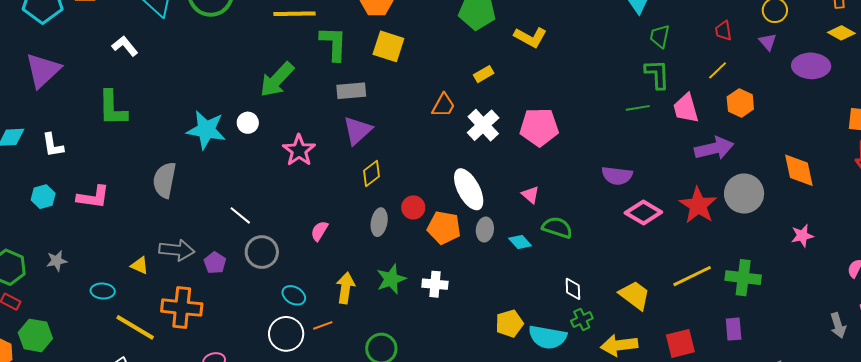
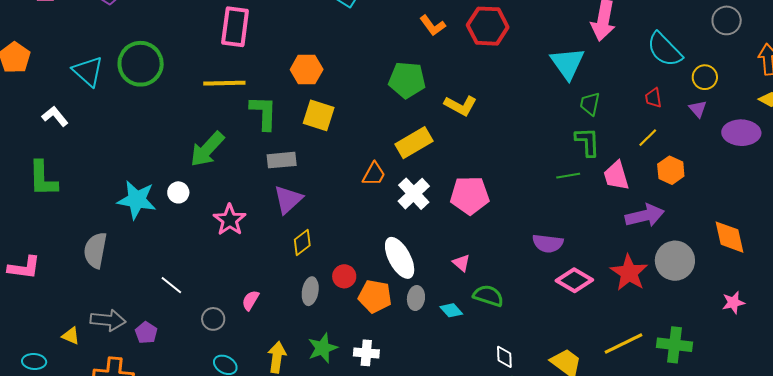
yellow rectangle: (484, 74) -> (414, 143), size x1.8
gray circle: (262, 252) -> (213, 319), moved, size x0.7

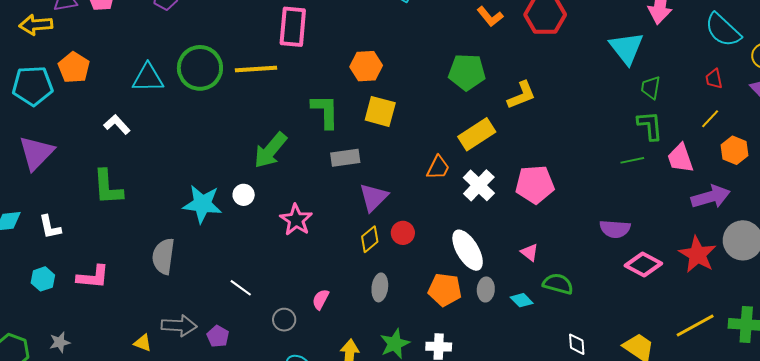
cyan triangle: (88, 71) -> (148, 78), turned -40
yellow line: (224, 83) -> (256, 69), moved
yellow L-shape: (460, 105) -> (522, 95), turned -48
purple triangle: (288, 200) -> (374, 197), moved
red circle: (344, 276) -> (403, 233), moved

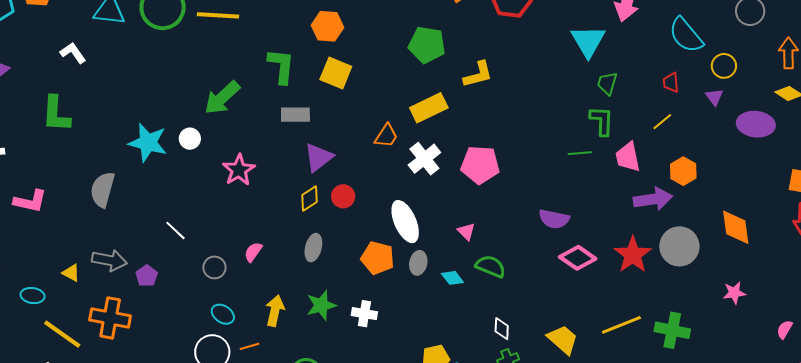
orange hexagon: (735, 150) -> (683, 171), moved

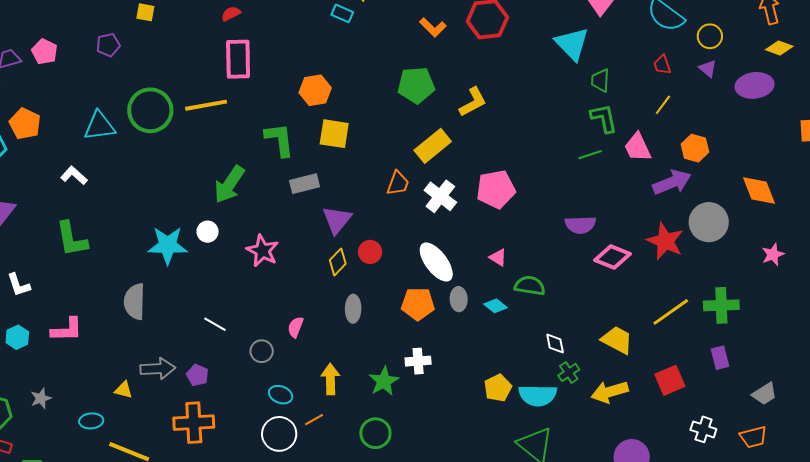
green star: (321, 305) -> (384, 381), moved
orange cross: (110, 318) -> (194, 423), moved

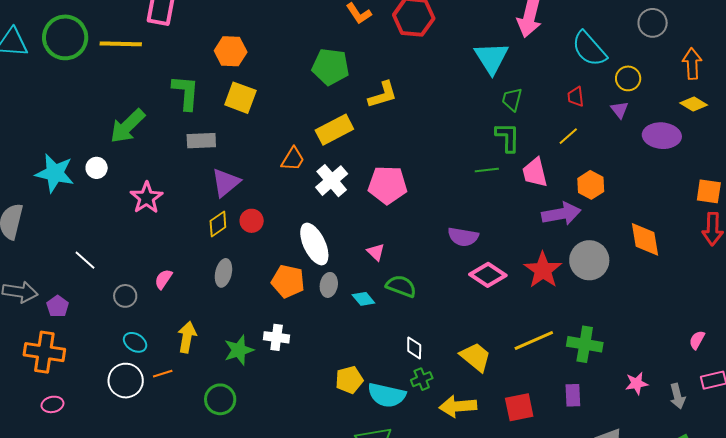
pink star: (773, 254) -> (637, 383), moved

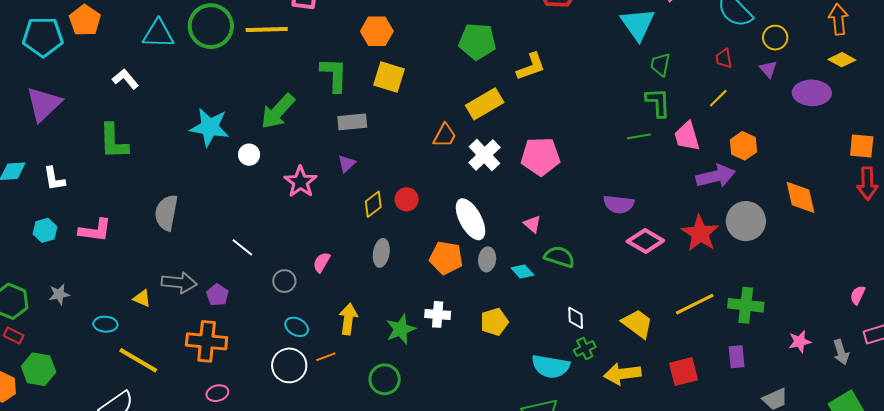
cyan star: (55, 173) -> (210, 127), moved
purple triangle: (226, 183) -> (347, 164), moved, size x0.6
yellow pentagon: (349, 380) -> (494, 322), moved

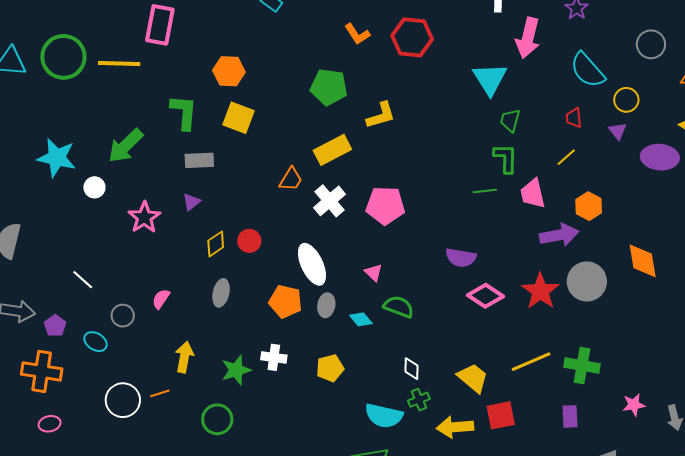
cyan ellipse: (297, 327) -> (95, 342), moved
red square: (684, 372) -> (501, 415), moved

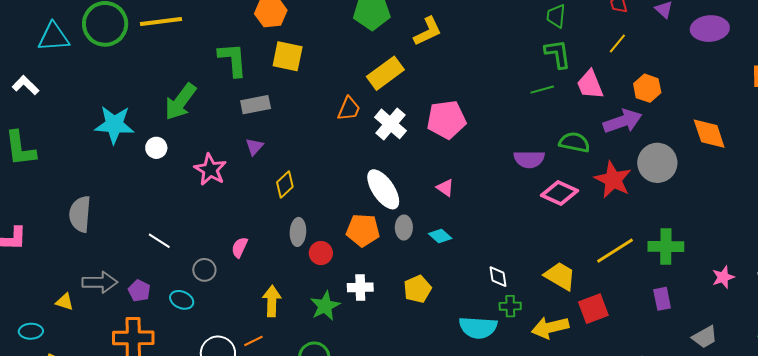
red circle: (249, 241) -> (321, 253), moved
green semicircle: (399, 307) -> (574, 142), moved
green cross: (419, 400) -> (510, 306), turned 30

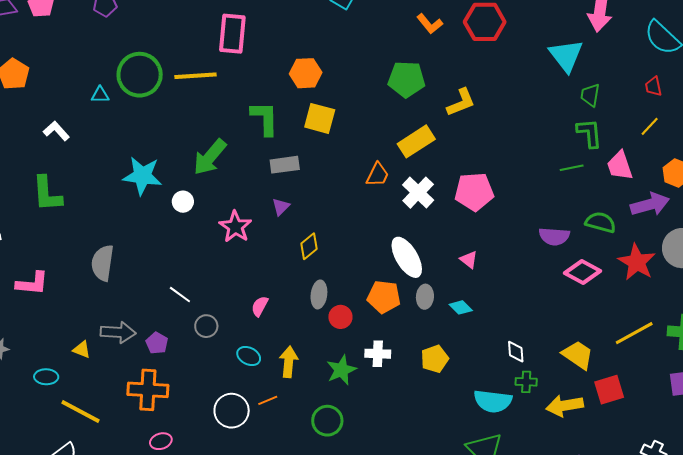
cyan triangle: (54, 37) -> (100, 95), moved, size x0.6
gray circle: (204, 270) -> (206, 326), moved
cyan ellipse: (182, 300) -> (249, 356), moved

